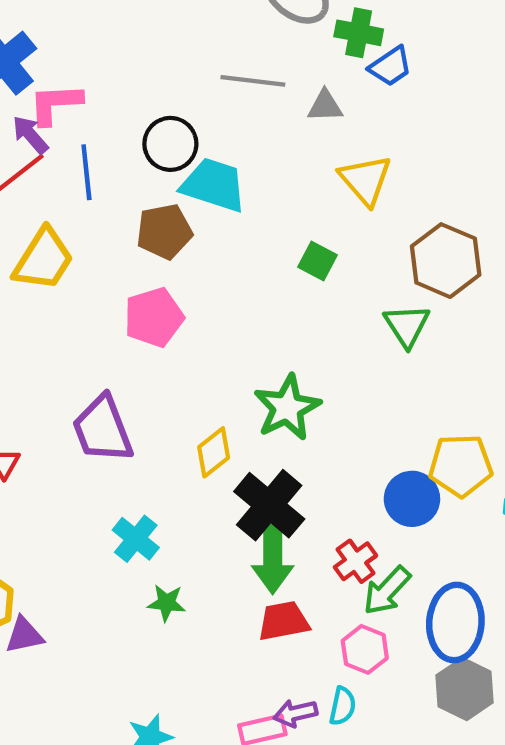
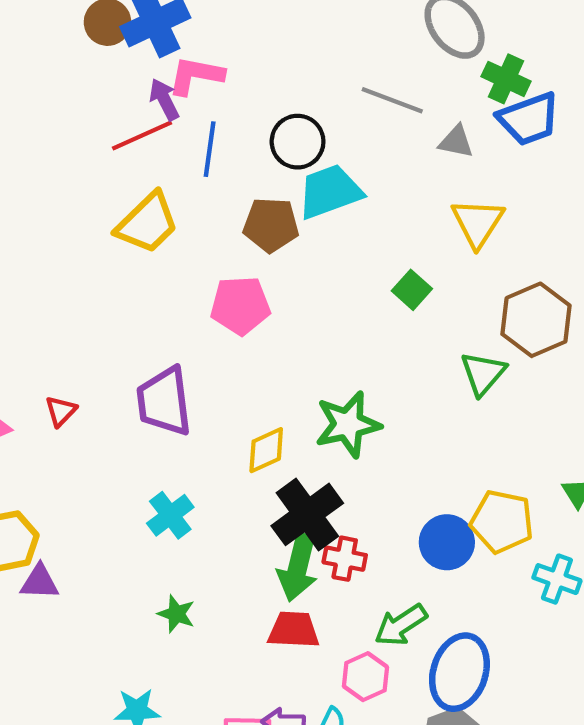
blue trapezoid: (390, 66) -> (529, 119), size x1.4
cyan trapezoid: (214, 185) -> (330, 192), turned -52
red cross: (356, 561) -> (345, 559), moved, turned 33
green star: (166, 603) -> (176, 614), moved

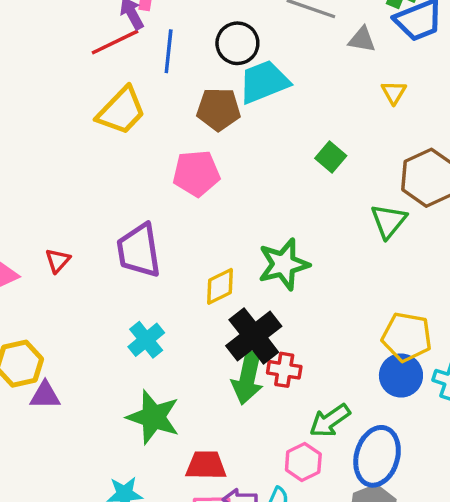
yellow triangle: (478, 223) -> (394, 92), moved, size x0.6
blue circle: (447, 542) -> (401, 375), moved
green star: (176, 614) -> (153, 417), size x1.8
red trapezoid: (294, 630) -> (206, 465), moved

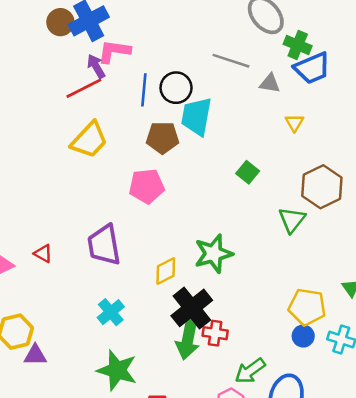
blue line: (169, 51) -> (144, 90), moved
cyan trapezoid: (264, 82) -> (196, 116), turned -57
red triangle: (58, 261) -> (43, 254), turned -42
blue circle: (401, 375) -> (303, 336), size x0.7

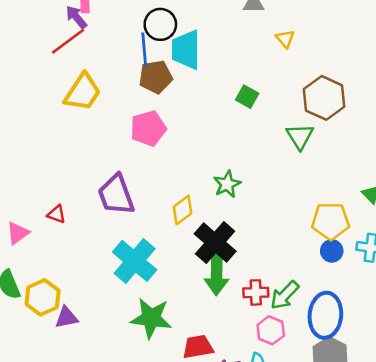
blue line: (144, 90) -> (144, 49), moved
green star: (213, 254) -> (227, 184), size x0.7
cyan cross: (111, 312) -> (135, 261), size x1.6
red cross: (215, 333) -> (256, 292), moved

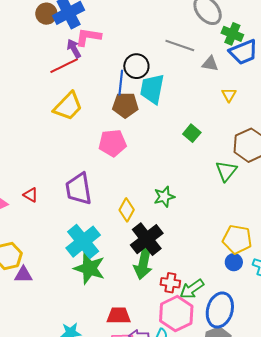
yellow diamond: (182, 210) -> (127, 210), turned -35
green star: (151, 318) -> (89, 268), moved
pink hexagon: (271, 330) -> (176, 314), size x1.6

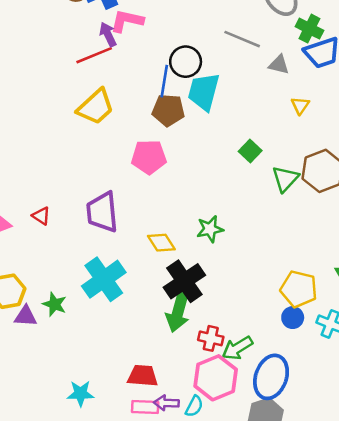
green triangle: (226, 171) -> (285, 179), moved
yellow diamond: (127, 210) -> (161, 243), turned -65
green star: (89, 268) -> (55, 304), moved, size x0.6

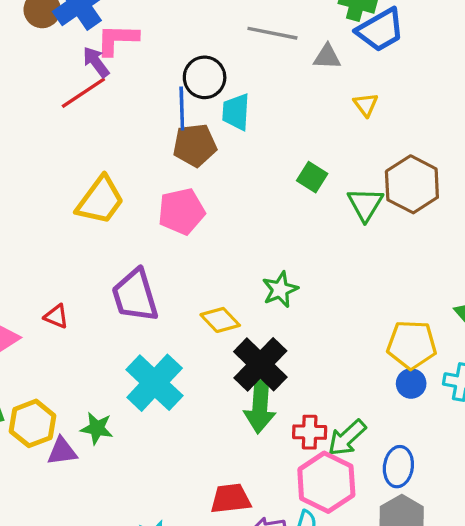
cyan trapezoid: (204, 92) -> (236, 112), size x0.7
yellow trapezoid: (96, 107) -> (100, 200), moved
blue ellipse: (271, 377) -> (398, 467), size x0.7

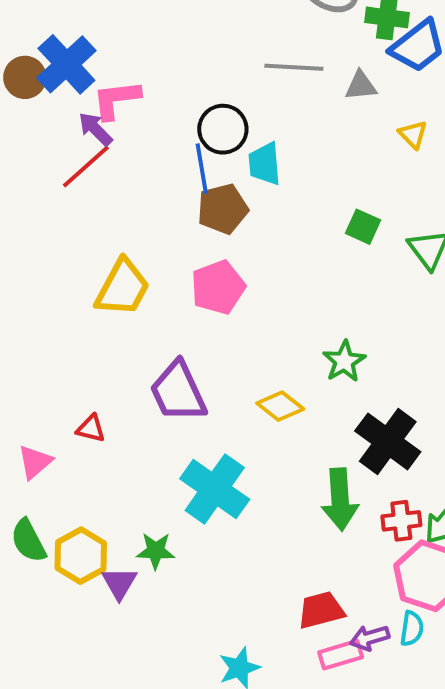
black cross: (260, 364) -> (388, 441), moved
purple triangle: (62, 451) -> (119, 583), turned -44

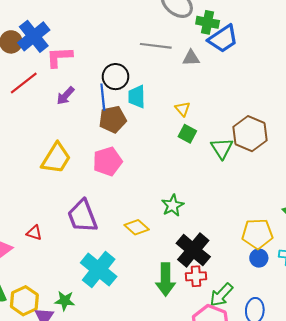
purple arrow: (95, 129) -> (65, 96), moved, turned -96
yellow triangle: (413, 135) -> (183, 109), moved
red line: (86, 167) -> (24, 83), moved
red cross: (401, 521) -> (196, 276), moved

